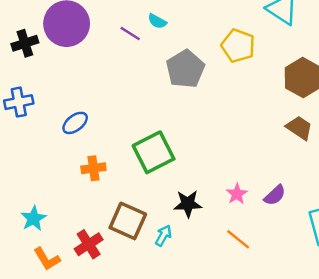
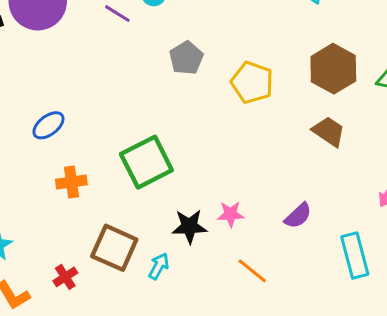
yellow pentagon: (238, 46) -> (252, 82), moved
gray pentagon: (185, 69) -> (186, 58), size x0.7
pink star: (237, 194) -> (231, 214), moved, turned 30
red cross: (89, 244) -> (65, 277), size x0.7

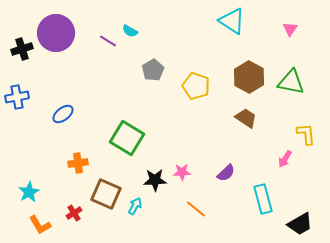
green square: (146, 162) -> (127, 138), turned -32
orange cross: (71, 182) -> (78, 163), moved

